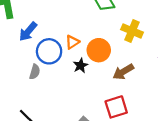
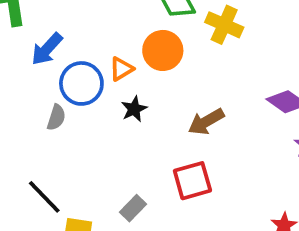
yellow cross: (132, 31) -> (224, 25), moved
orange circle: (99, 50) -> (163, 50), moved

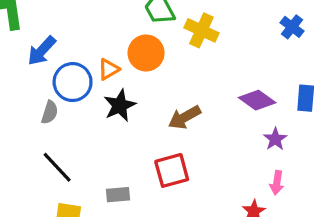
black star: (134, 109) -> (120, 105), size x1.4
black line: (44, 197) -> (57, 167), moved
gray rectangle: (133, 208) -> (118, 195), turned 40

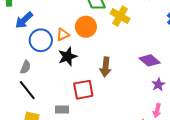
gray semicircle: (50, 112) -> (26, 67), moved
brown arrow: (184, 117) -> (106, 67), turned -60
red square: (172, 170) -> (83, 90), moved

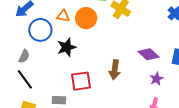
orange triangle: (63, 34) -> (63, 16), moved, turned 32
brown arrow: (106, 67) -> (115, 70), moved

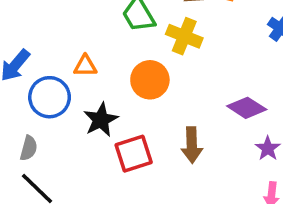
orange circle: (86, 18) -> (150, 80), moved
red square: (81, 81) -> (134, 154), moved

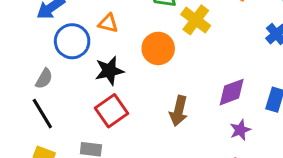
purple diamond: (247, 108) -> (232, 92), turned -68
red square: (134, 154) -> (111, 111), moved, turned -32

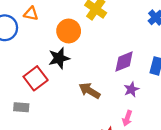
black star: (109, 71) -> (59, 58), moved
brown arrow: (179, 111) -> (90, 91), moved, turned 110

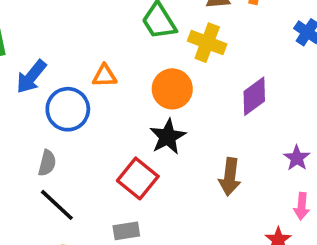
purple diamond: (124, 62) -> (254, 96), moved
brown arrow: (90, 91) -> (230, 177), turned -100

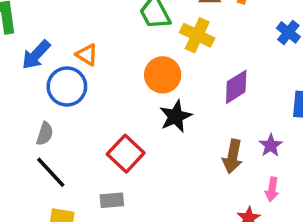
orange triangle: (105, 76) -> (87, 55), moved, turned 30
black star: (168, 137) -> (176, 116), moved
brown arrow: (230, 177) -> (233, 156), moved

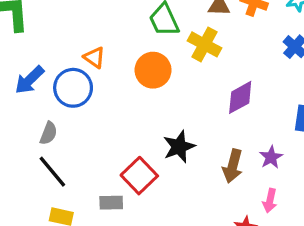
blue arrow: (36, 55) -> (30, 80), moved
orange circle: (163, 75) -> (153, 70), moved
black star: (176, 116) -> (179, 147), moved
red square: (126, 154) -> (139, 176), moved

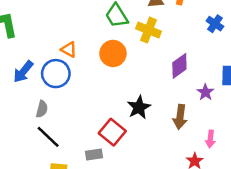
purple star: (271, 157) -> (205, 92), moved

